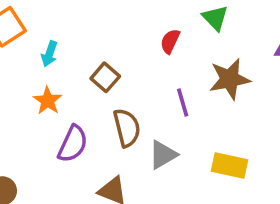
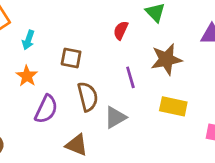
brown square: (105, 77) -> (71, 58), turned -30
yellow rectangle: (230, 166) -> (173, 106), moved

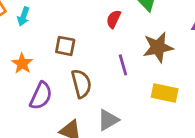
cyan arrow: (28, 40) -> (23, 16), moved
gray triangle: (115, 117) -> (108, 120), moved

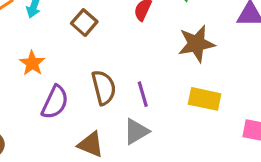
brown square: (65, 46) -> (84, 23), moved, turned 30
purple line: (123, 65) -> (143, 94), moved

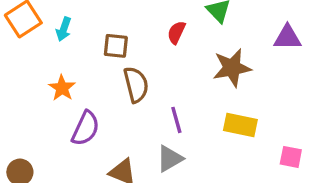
brown square: (84, 23) -> (116, 46), turned -35
brown semicircle: (104, 88) -> (136, 85), moved

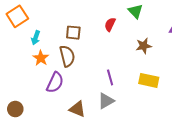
cyan arrow: (64, 29) -> (36, 38), moved
brown star: (232, 68) -> (144, 46), size x0.7
brown semicircle: (136, 85) -> (67, 56), moved

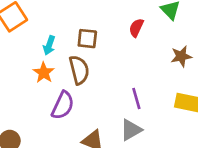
cyan arrow: (36, 38) -> (49, 45), moved

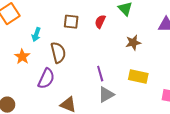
brown square: (87, 39) -> (71, 22), moved
orange star: (44, 73) -> (22, 57), moved
gray triangle: (131, 130) -> (106, 95), moved

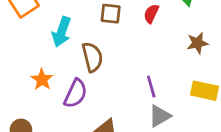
cyan arrow: (36, 35) -> (62, 32), size x1.5
orange star: (22, 57) -> (42, 79), moved

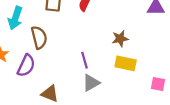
brown star: (197, 43) -> (120, 39), moved

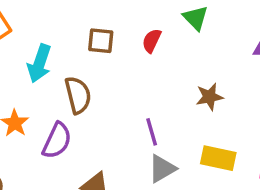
yellow rectangle: (126, 63) -> (218, 158), moved

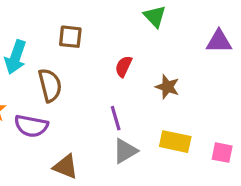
red semicircle: (152, 41) -> (124, 66), moved
brown star: (209, 97) -> (167, 87), turned 30
purple semicircle: (57, 141) -> (31, 126), turned 76

